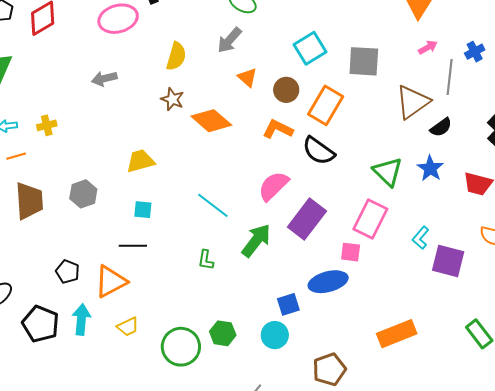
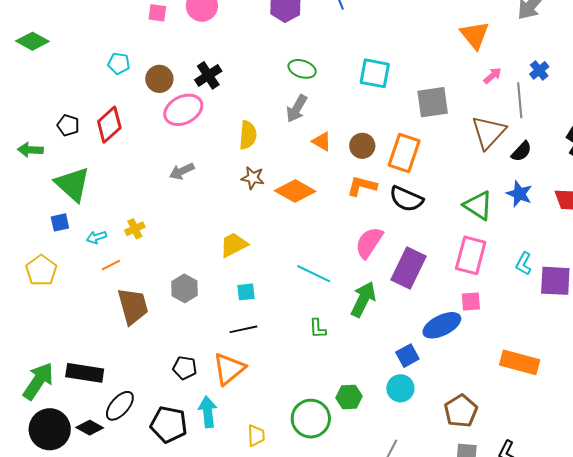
cyan square: (310, 48) -> (375, 73), moved, turned -36
pink square: (351, 252) -> (471, 302), moved
yellow trapezoid: (128, 327) -> (256, 436), moved, turned -55
orange rectangle: (397, 334) -> (520, 362), turned 48

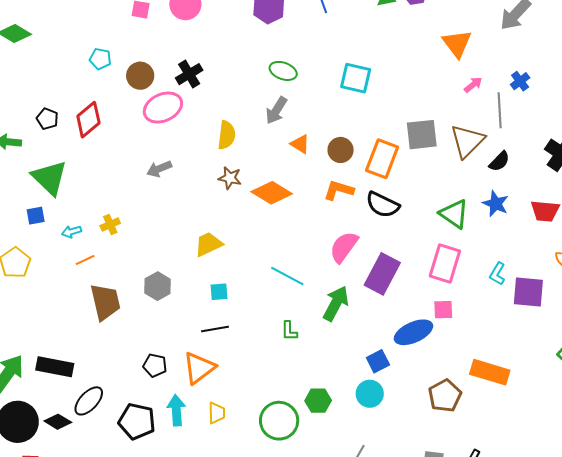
gray square: (433, 102) -> (422, 135), moved
brown pentagon: (461, 411) -> (445, 396), moved
yellow trapezoid: (256, 436) -> (217, 413), moved

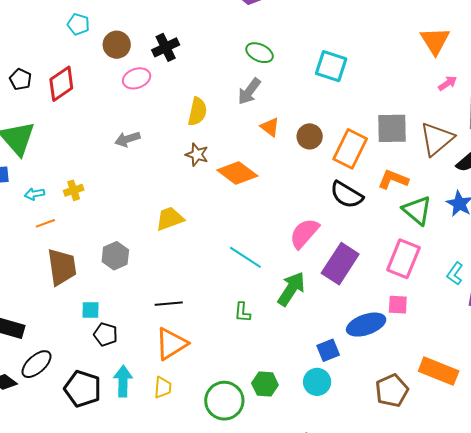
pink ellipse: (163, 108) -> (137, 78), size x0.7
orange L-shape: (339, 190) -> (393, 179), moved
cyan square: (219, 292) -> (90, 310), moved
orange triangle: (199, 368) -> (171, 344), moved

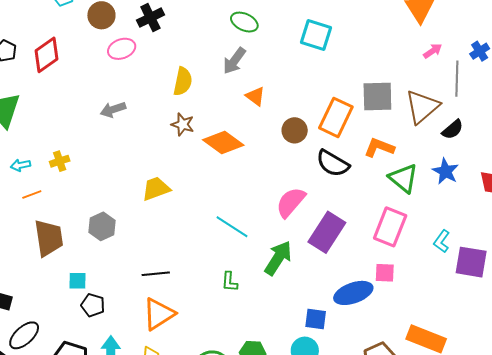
brown circle: (310, 136) -> (295, 130), moved
blue square: (328, 350) -> (316, 319), turned 30

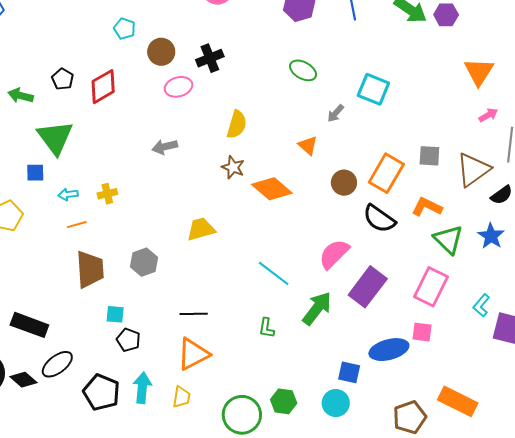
gray arrow: (234, 61) -> (336, 113), moved, size x0.7
gray square: (377, 97) -> (429, 156), size x0.7

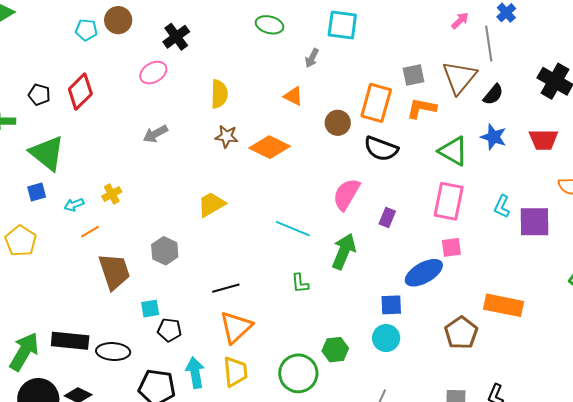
brown circle: (161, 52) -> (118, 20), moved
orange L-shape: (427, 207) -> (422, 108), moved
purple rectangle: (368, 287) -> (387, 218), size x0.5
black ellipse: (57, 364) -> (113, 352), moved, turned 56
yellow trapezoid: (181, 397) -> (235, 372), size x1.4

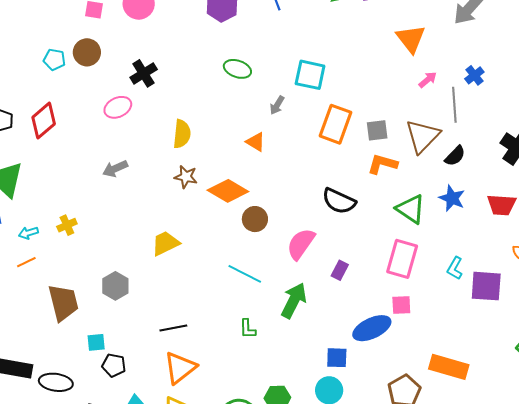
orange rectangle: (376, 103) -> (336, 124), moved
brown circle: (338, 123) -> (255, 219), moved
orange line: (90, 232) -> (26, 262), moved

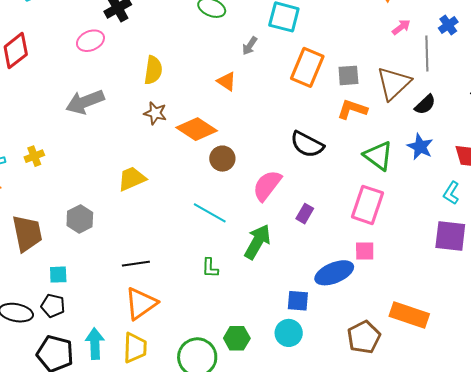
gray arrow: (115, 169) -> (85, 102), size x1.5
cyan L-shape: (455, 268) -> (451, 193), moved
black pentagon: (114, 365) -> (53, 306), moved

